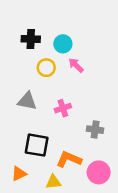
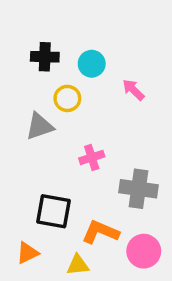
pink arrow: (76, 65) -> (133, 90), moved
gray triangle: (27, 101) -> (40, 126), moved, turned -30
gray cross: (95, 130) -> (139, 189), size x1.5

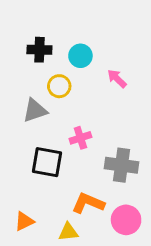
black square: (53, 211) -> (47, 162), moved

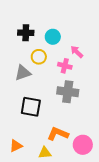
pink cross: (80, 138) -> (65, 66), moved, turned 32
gray cross: (121, 165) -> (68, 92), moved

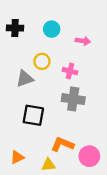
black cross: (26, 33) -> (15, 28), moved
cyan circle: (53, 37) -> (52, 29), moved
pink arrow: (77, 52) -> (83, 41), moved, turned 144

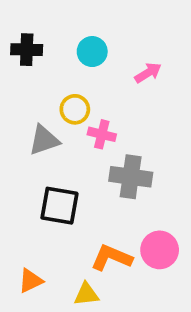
pink arrow: (83, 41) -> (148, 73), turned -40
pink cross: (70, 71) -> (102, 134), moved
pink circle: (89, 156) -> (160, 250), moved

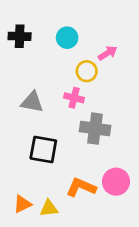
yellow circle: (75, 109) -> (87, 71), moved
gray triangle: (44, 140) -> (32, 102), turned 30
yellow triangle: (86, 294) -> (49, 208), moved

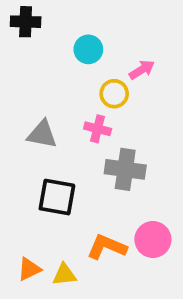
black cross: (20, 36) -> (26, 22), moved

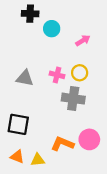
black cross: (26, 22) -> (30, 14), moved
yellow circle: (114, 94) -> (80, 73), moved
black square: (57, 197) -> (18, 124), moved
orange triangle: (29, 269) -> (17, 157), turned 48

